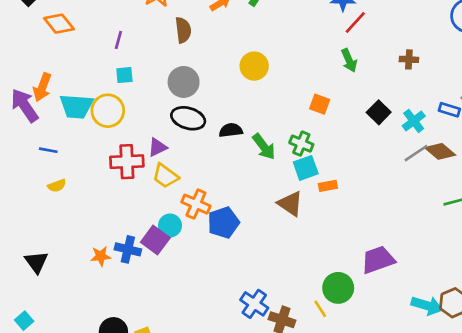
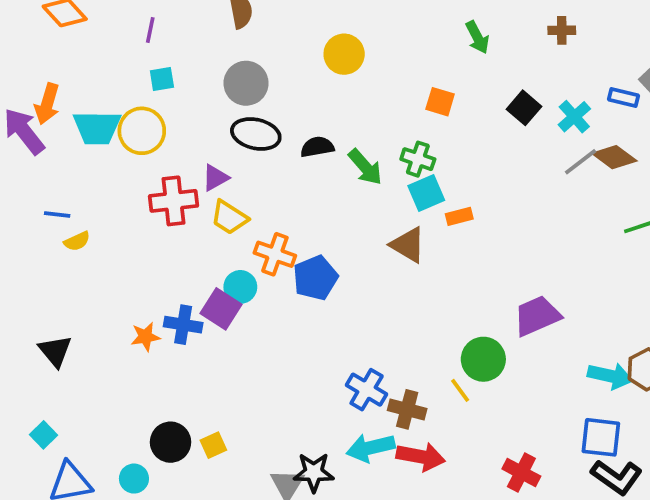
blue line: (48, 150) -> (57, 214), moved

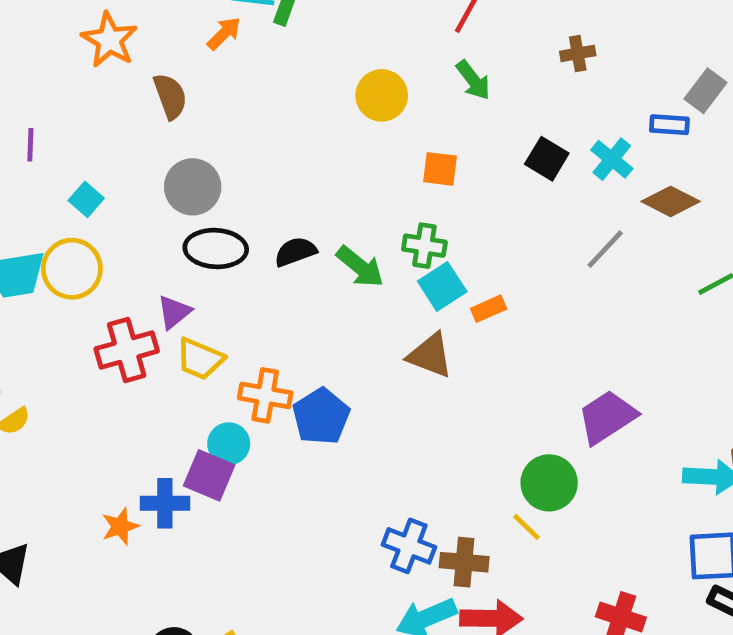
purple line: (150, 30) -> (30, 145), moved
yellow circle: (344, 54) -> (382, 95), moved
cyan square: (162, 79) -> (86, 199), turned -30
gray line: (581, 162) -> (605, 249), moved

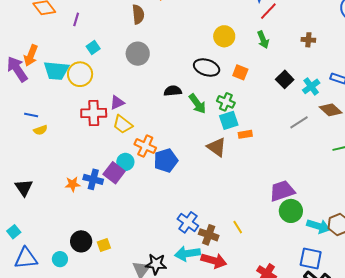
black ellipse: (216, 249) -> (207, 67), moved
green circle: (549, 483) -> (291, 211), moved

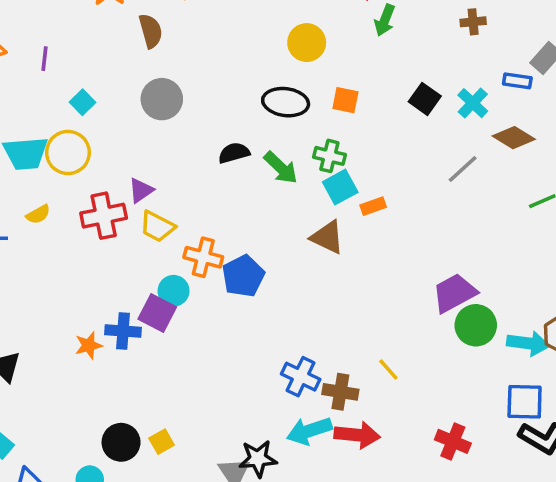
green arrow: (263, 40) -> (385, 20), moved, turned 54
brown cross: (308, 40) -> (473, 22), moved
yellow semicircle: (40, 130) -> (38, 214), moved

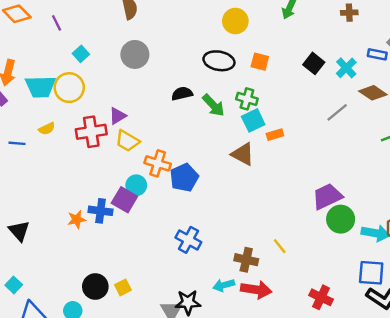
purple line: (45, 59) -> (57, 23), turned -35
blue cross: (301, 377) -> (188, 240), moved
cyan arrow: (309, 431) -> (224, 285), size x0.7

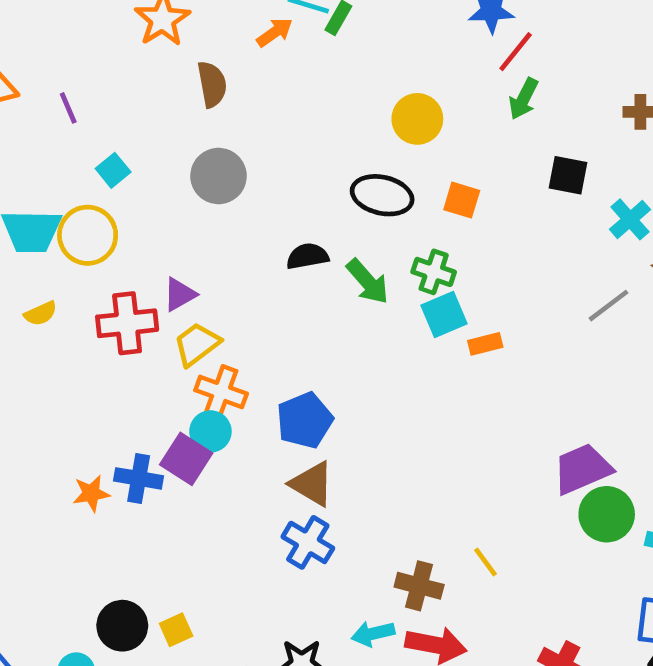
black square: (314, 63) -> (568, 175), moved, turned -30
yellow trapezoid: (127, 141) -> (197, 344), turned 110
brown triangle: (243, 154) -> (312, 484), moved
orange cross: (158, 163) -> (221, 392), moved

